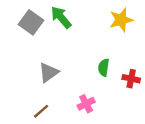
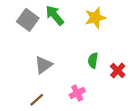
yellow star: (121, 20) -> (95, 18), moved
red cross: (131, 79) -> (118, 71), turned 32

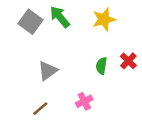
red cross: (118, 71) -> (128, 61), moved

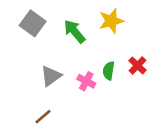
green arrow: (60, 17) -> (75, 31), moved
pink cross: (84, 101) -> (86, 81), moved, turned -35

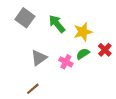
yellow star: (111, 21) -> (83, 32), moved
green semicircle: (109, 71) -> (83, 54), turned 48

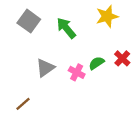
yellow star: (83, 32) -> (107, 16), moved
brown line: (33, 89) -> (23, 104), moved

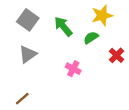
green semicircle: (97, 63) -> (91, 38), moved
gray triangle: (45, 68) -> (28, 54), moved

